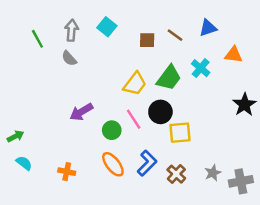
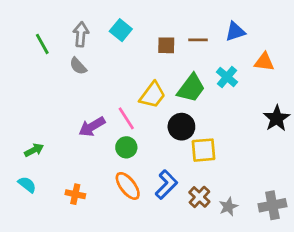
brown line: (175, 35) -> (198, 40), turned -35
pink line: (134, 119) -> (126, 118), moved
green arrow: (16, 136) -> (34, 150), moved
gray star: (213, 173) -> (228, 207), moved

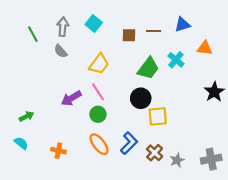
yellow trapezoid: (153, 95) -> (99, 64), moved

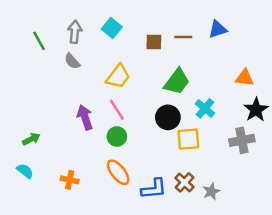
orange triangle: (205, 48) -> (244, 78), moved
cyan cross: (176, 60) -> (205, 108), moved
purple arrow: (71, 98) -> (85, 117), turned 102
blue L-shape: (129, 143) -> (154, 189), moved, turned 40
gray cross: (211, 159) -> (242, 140), moved

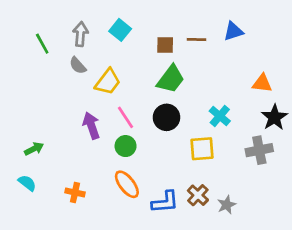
yellow trapezoid: (118, 77) -> (108, 82), moved
green trapezoid: (177, 82) -> (171, 79), moved
black circle: (168, 117) -> (166, 117), moved

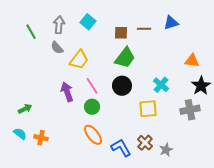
orange cross: (75, 192) -> (41, 138), moved
blue L-shape: (165, 202) -> (121, 148), turned -115

